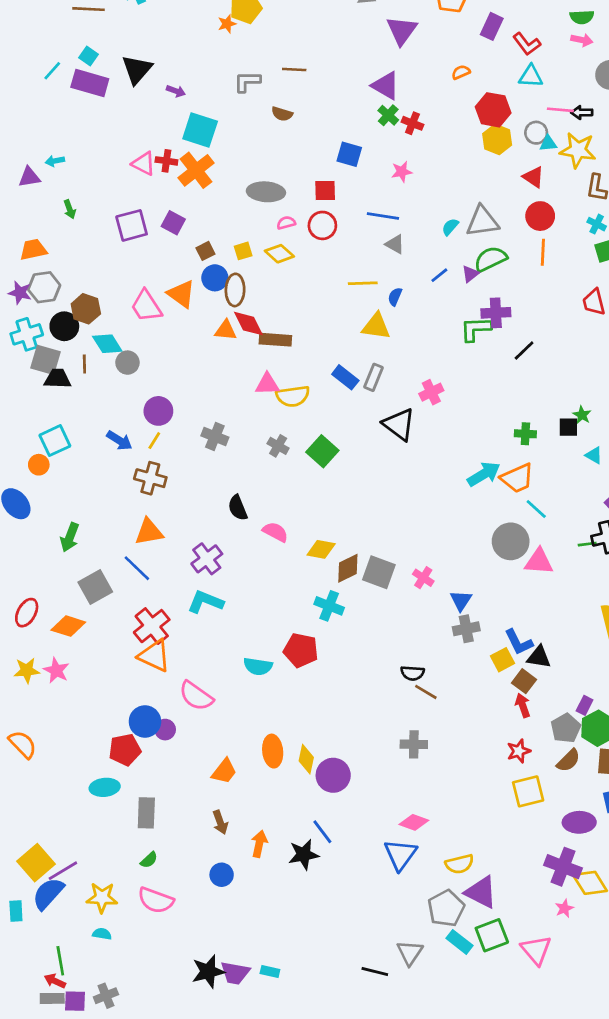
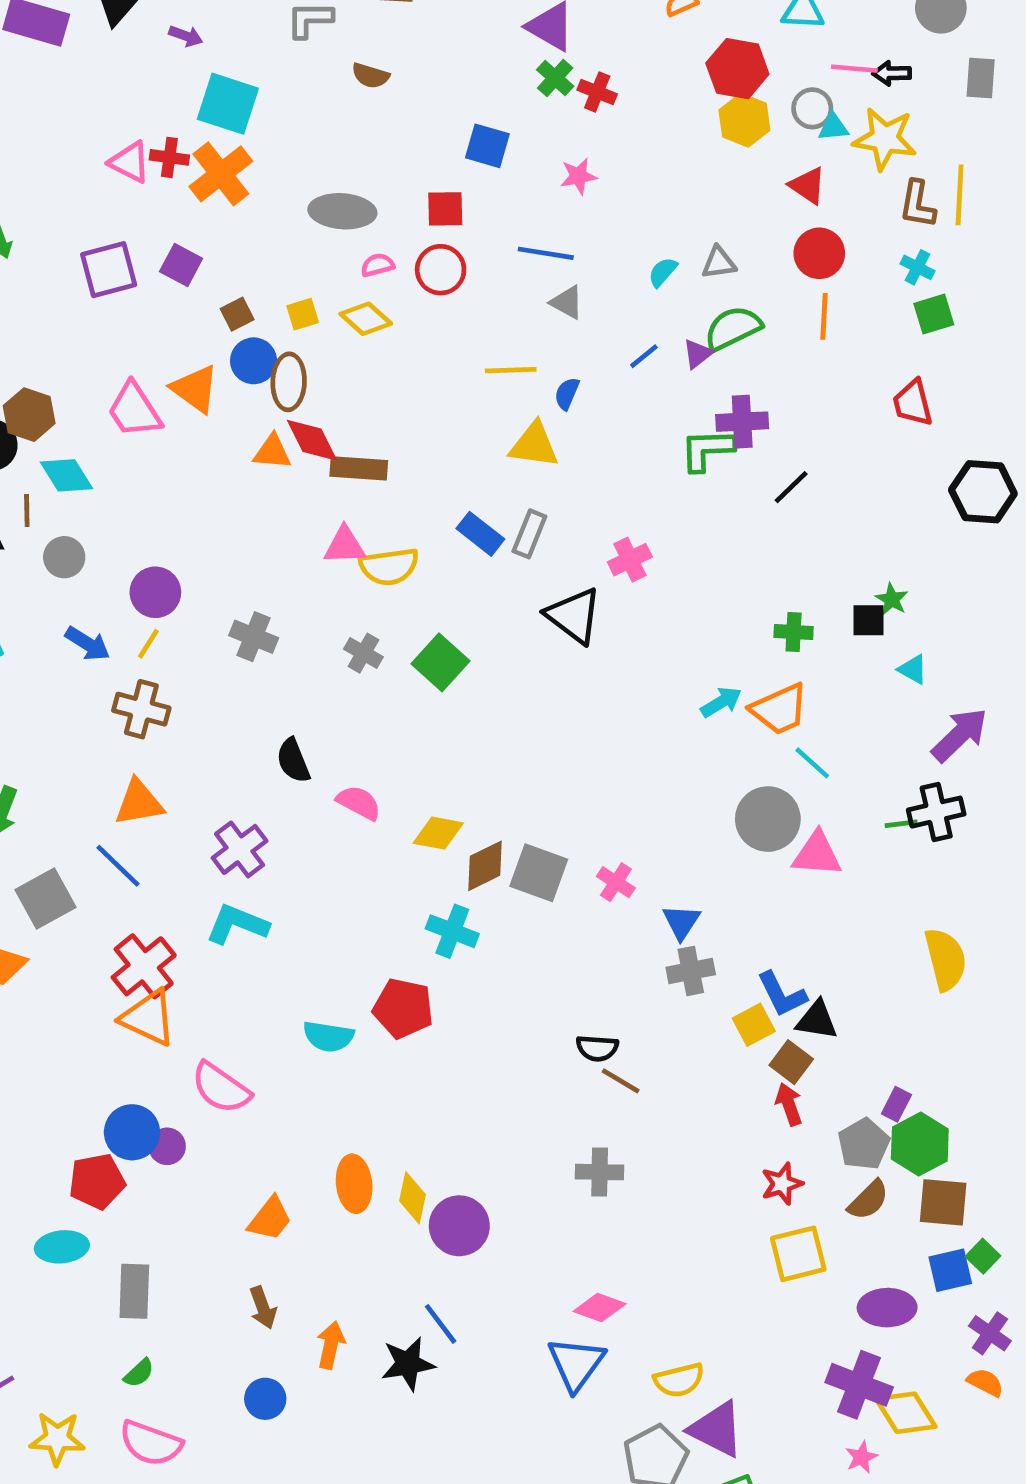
gray triangle: (482, 221) -> (719, 263), size x0.6
gray circle: (127, 363) -> (64, 557), moved
cyan arrow: (484, 474) -> (721, 702), size x0.7

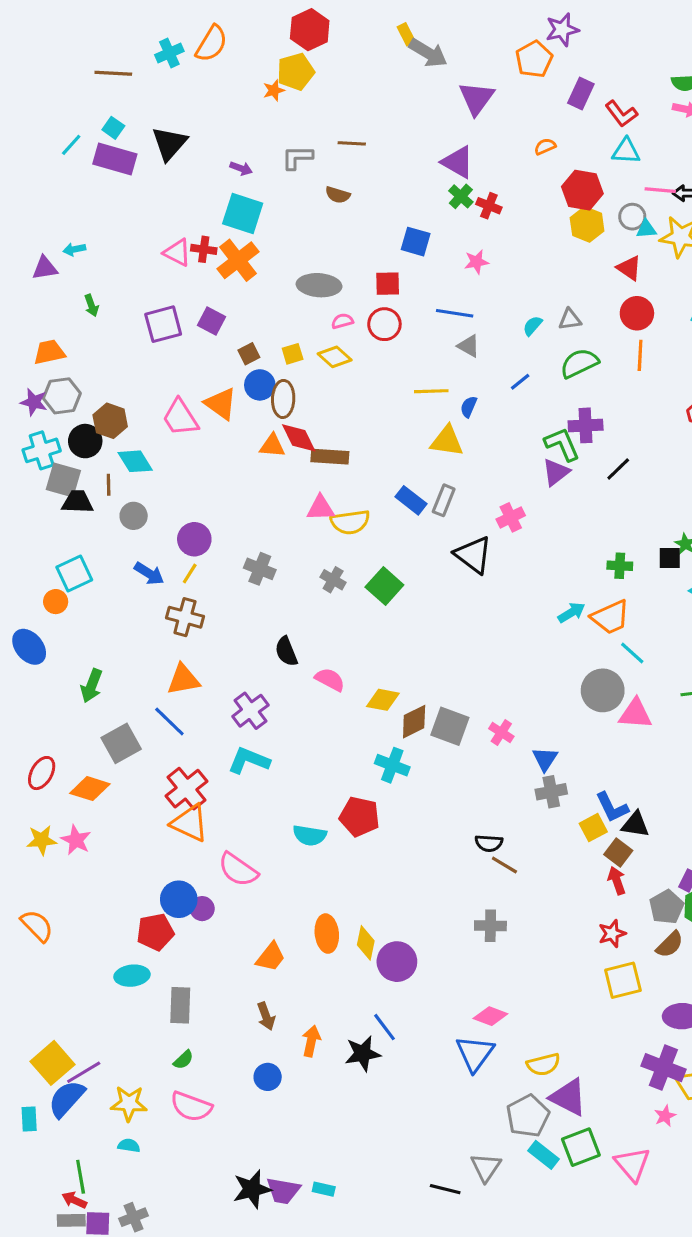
purple arrow: (186, 36) -> (241, 168), moved
purple triangle: (698, 354) -> (556, 472), moved, size x1.4
green L-shape: (707, 450) -> (562, 444), turned 69

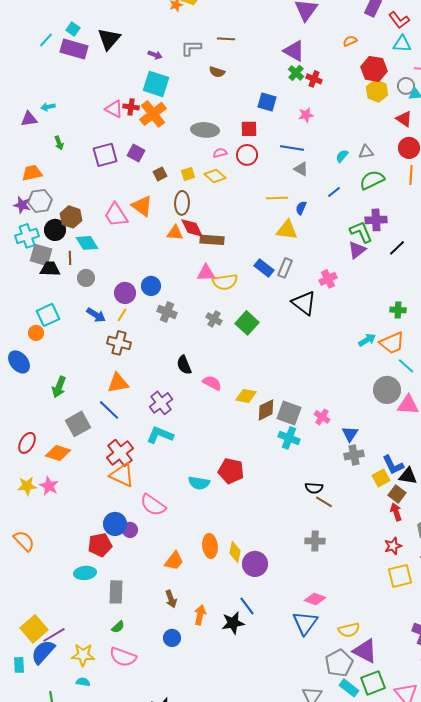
blue circle: (260, 385) -> (151, 286), moved
cyan cross: (392, 765) -> (289, 438), moved

